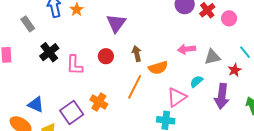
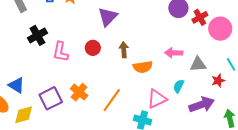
pink circle: (229, 18) -> (220, 29), size x1.5
cyan semicircle: (196, 81) -> (179, 86), turned -32
orange line: (135, 87) -> (112, 100), moved
purple arrow: (222, 96) -> (202, 105), turned -125

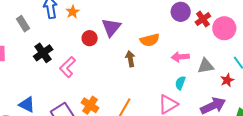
red circle: (93, 48) -> (90, 38), moved
pink L-shape: (61, 52) -> (68, 67), turned 40
orange semicircle: (143, 67) -> (150, 40), moved
cyan semicircle: (179, 86) -> (180, 83), moved

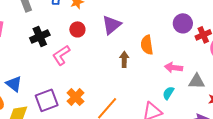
red circle: (90, 38) -> (77, 29), moved
orange semicircle: (150, 40) -> (147, 45), turned 84

